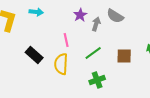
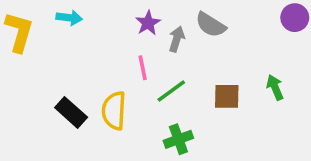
pink line: (66, 40) -> (143, 68), moved
black rectangle: (34, 55) -> (71, 112), moved

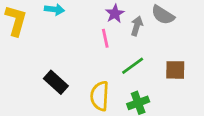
pink line: (143, 68) -> (105, 38), moved
yellow semicircle: (114, 111) -> (100, 96), moved

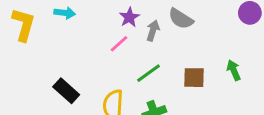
pink line: (105, 38) -> (119, 44), turned 60

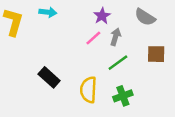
gray arrow: (153, 30) -> (116, 37), moved
brown square: (194, 78) -> (156, 54), moved

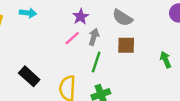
brown square: (156, 54) -> (126, 45), moved
green line: (118, 63) -> (96, 62), turned -36

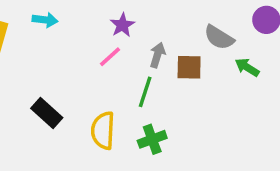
gray semicircle: (122, 18) -> (219, 37), moved
gray arrow: (94, 37) -> (157, 55), moved
green arrow: (166, 60) -> (247, 67), moved, turned -35

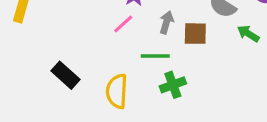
green line: (145, 92) -> (155, 56), turned 72
green cross: (152, 139) -> (173, 85), moved

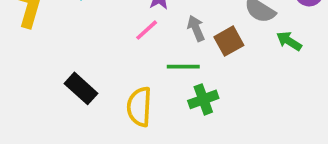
gray arrow: (166, 22) -> (196, 28), turned -40
brown square: (195, 34) -> (229, 41), turned -30

